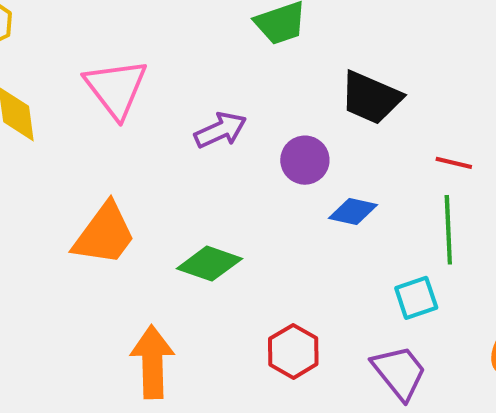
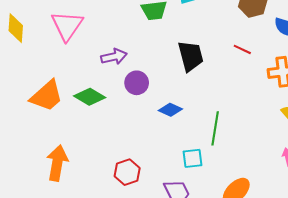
black trapezoid: (371, 98) -> (191, 56), turned -140
purple circle: (305, 160) -> (137, 83), moved
red line: (454, 163) -> (242, 49), moved
green diamond: (209, 264) -> (90, 97), moved

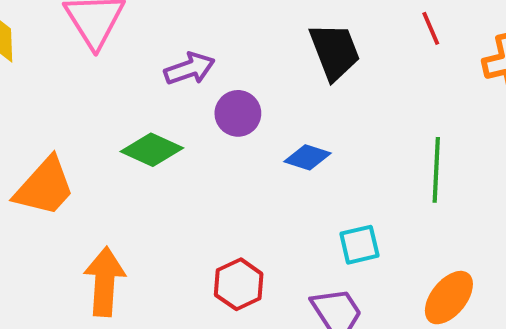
red line: (242, 49) -> (431, 28), turned 48
orange trapezoid: (47, 96) -> (45, 187), moved
green line: (215, 128) -> (436, 170), moved

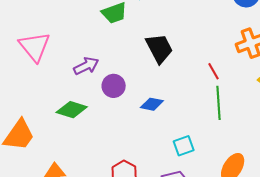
red line: (431, 28) -> (213, 71), moved

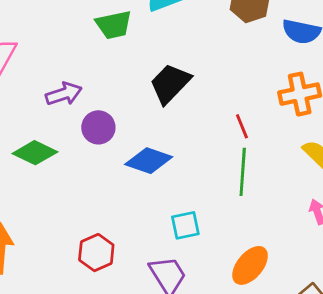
black trapezoid: (159, 48) -> (170, 84), turned -116
blue diamond: (152, 104) -> (149, 161), size x1.4

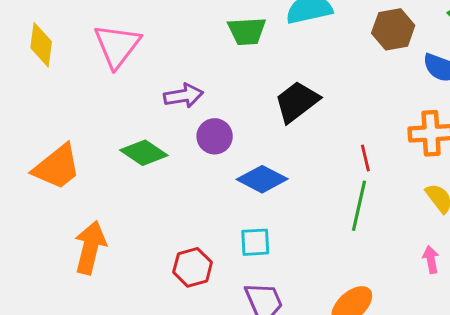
cyan square: (185, 225) -> (255, 242), moved

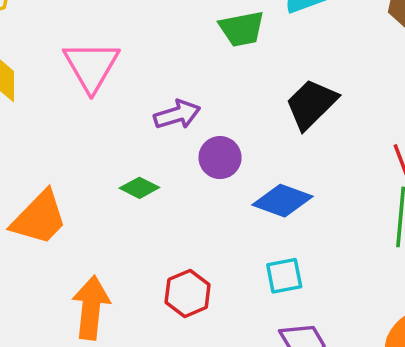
green diamond: (144, 153) -> (139, 188), size x0.7
red hexagon: (193, 267) -> (188, 293), moved

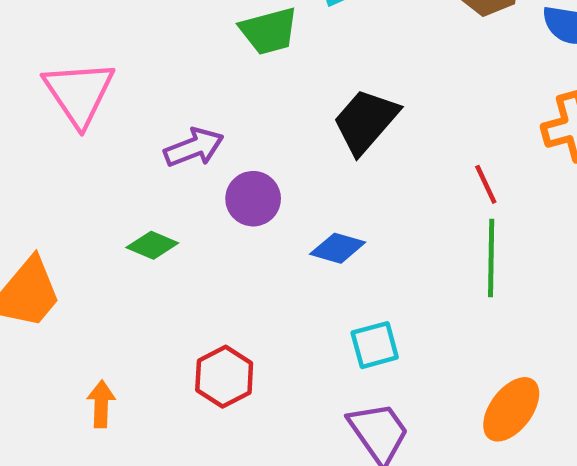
blue diamond: (283, 201) -> (338, 248), size x0.7
cyan square: (284, 276) -> (375, 345), moved
orange arrow: (91, 308) -> (101, 404), size x0.6

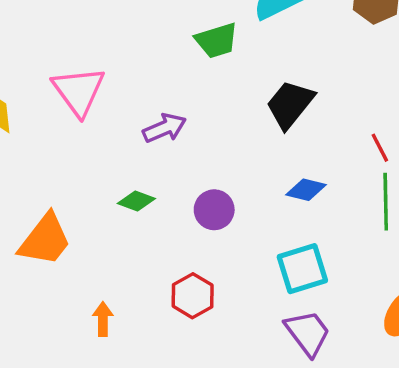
purple circle: (253, 199) -> (214, 210), moved
blue diamond: (338, 248) -> (306, 190), moved
cyan square: (375, 345) -> (302, 269), size x1.4

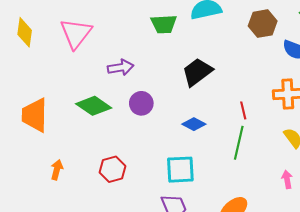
green diamond: (136, 201) -> (94, 106), size x1.6
purple circle: (214, 210) -> (141, 103), moved
orange trapezoid: (45, 240) -> (35, 115), turned 129

